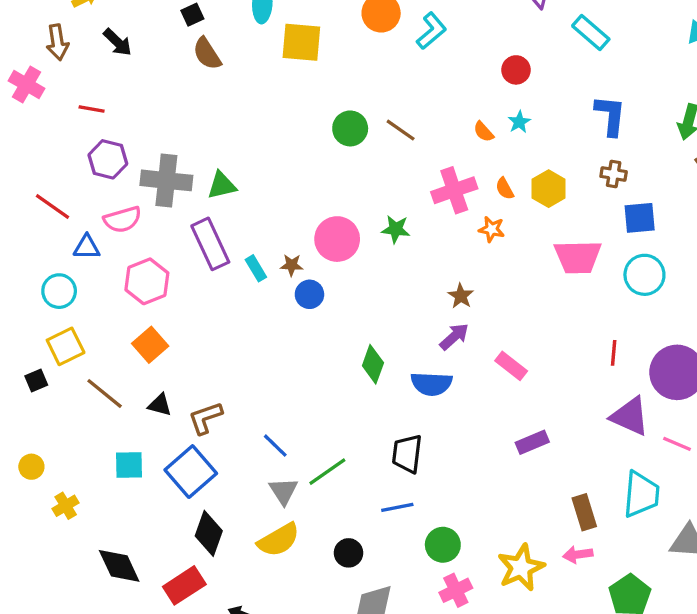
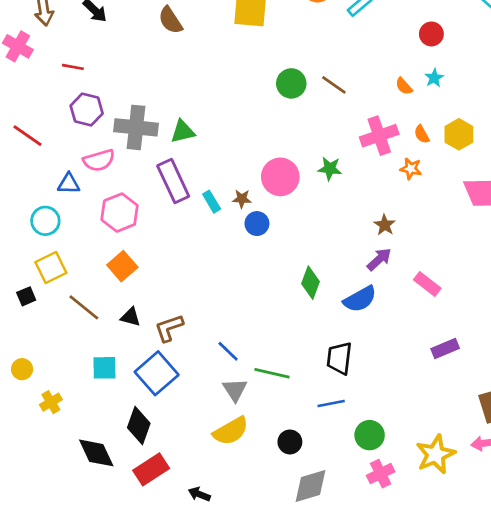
red line: (53, 207) -> (28, 136), moved
blue semicircle: (431, 384) -> (360, 299), turned -32
green line: (327, 472) -> (272, 373), turned 48
black diamond: (209, 533) -> (139, 425), moved

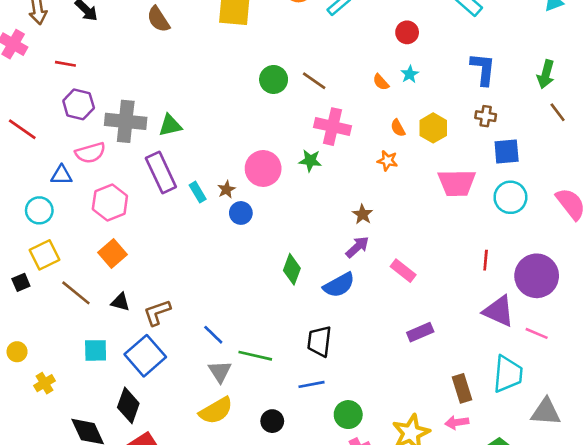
pink cross: (379, 136) -> (332, 127), moved, turned 32
brown star: (242, 199) -> (226, 189), turned -30

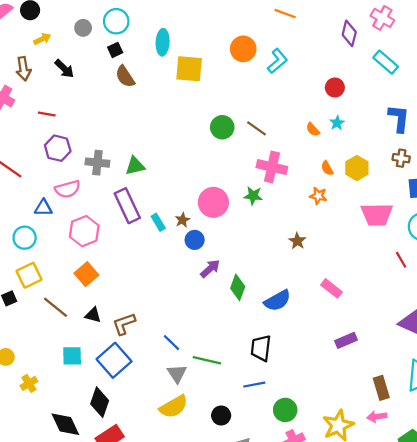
gray cross: (126, 121) -> (97, 163), size x0.7
purple arrow: (357, 247) -> (210, 269), moved
red line: (486, 260) -> (401, 260), moved, turned -35

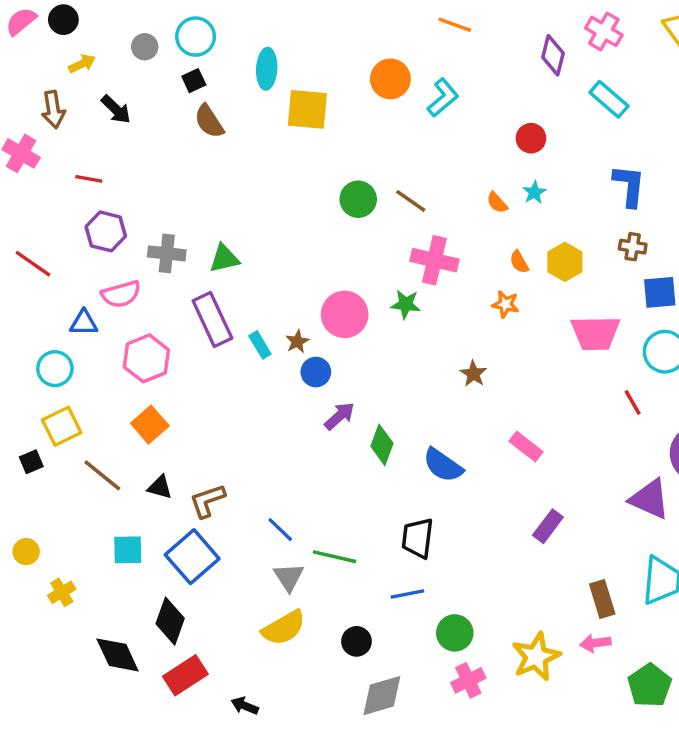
blue semicircle: (277, 301) -> (443, 465), turned 64
purple rectangle: (346, 340) -> (548, 526), turned -30

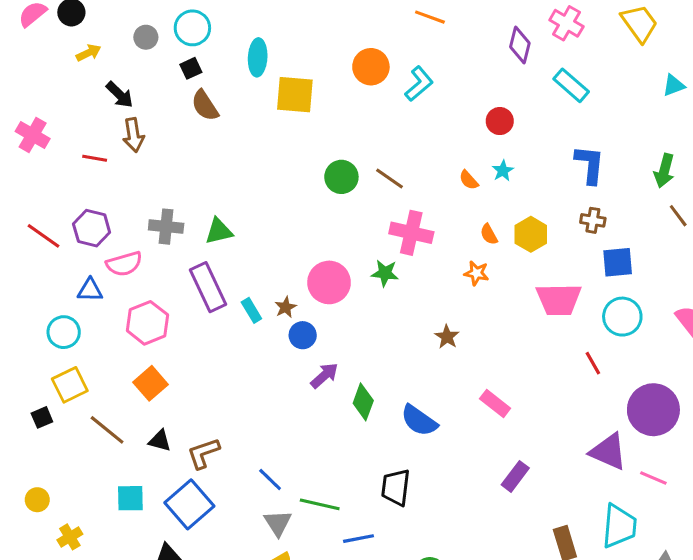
brown arrow: (53, 109) -> (133, 135), moved
purple hexagon: (106, 231) -> (92, 228), moved
blue line: (407, 594) -> (359, 539), moved

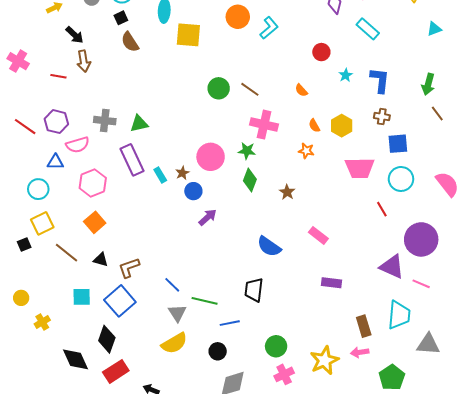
cyan star: (503, 171) -> (346, 75), moved
green diamond: (363, 402) -> (250, 180), moved
purple rectangle: (515, 476) -> (331, 283), turned 60

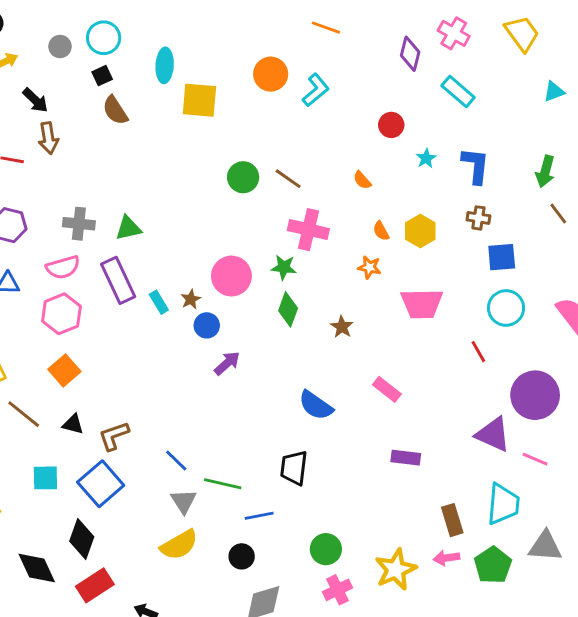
pink semicircle: (78, 145) -> (63, 267), moved
pink trapezoid: (360, 168) -> (422, 304), moved
green pentagon: (392, 377) -> (493, 565), moved

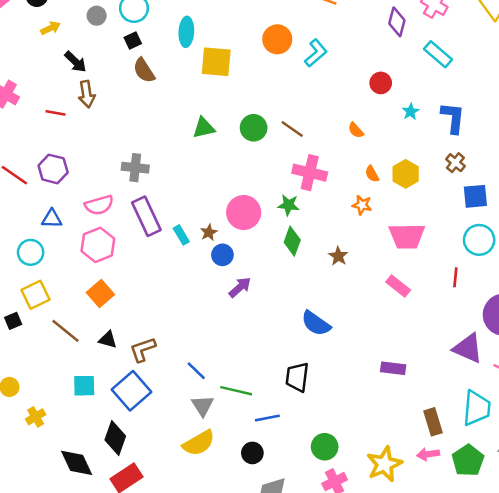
brown cross: (478, 218) -> (455, 163), turned 30
gray cross: (79, 224) -> (135, 168), moved
green triangle: (128, 228) -> (204, 128), moved
red line: (478, 352) -> (455, 277), turned 36
pink rectangle: (387, 389) -> (398, 286), moved

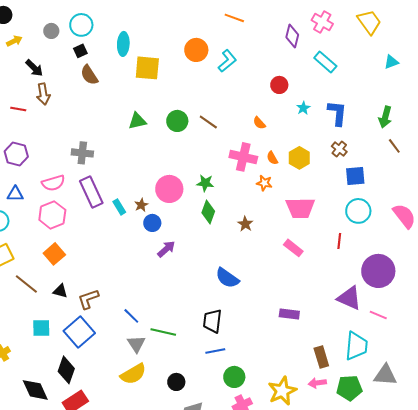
pink cross: (310, 173) -> (243, 157), moved
blue line: (267, 418) -> (215, 351), moved
green pentagon: (468, 460) -> (349, 388), turned 30

